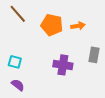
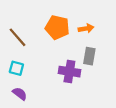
brown line: (18, 14) -> (18, 37), moved
gray rectangle: (94, 55) -> (89, 56), moved

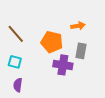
orange pentagon: (57, 27) -> (52, 42), moved
purple semicircle: (20, 94) -> (18, 85), turned -120

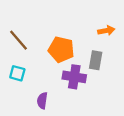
orange arrow: (78, 26) -> (106, 31), moved
purple semicircle: (18, 85) -> (42, 101), moved

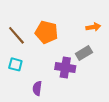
orange pentagon: (61, 50) -> (47, 32), moved
gray rectangle: (96, 60) -> (84, 53), turned 49

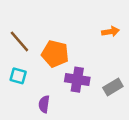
orange pentagon: (47, 32) -> (55, 54), moved
gray rectangle: (84, 53) -> (113, 87), moved

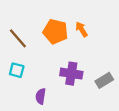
orange arrow: (110, 32) -> (82, 29), moved, turned -112
orange pentagon: (55, 54) -> (55, 32), moved

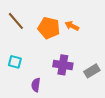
orange arrow: (82, 29) -> (72, 26), turned -32
brown line: (18, 38) -> (16, 21), moved

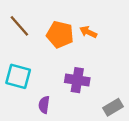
cyan square: (15, 62) -> (18, 76), size x1.5
gray rectangle: (92, 71) -> (113, 107), moved

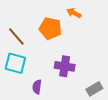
brown line: (19, 26) -> (16, 37), moved
orange arrow: (88, 32) -> (74, 13), moved

